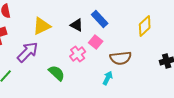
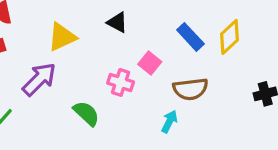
blue rectangle: (100, 19) -> (190, 37), moved
black triangle: (77, 25) -> (117, 22), moved
pink cross: (78, 54) -> (121, 82), turned -35

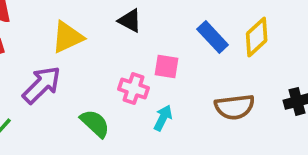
pink square: (150, 63) -> (167, 66), turned -30
brown semicircle: (190, 89) -> (235, 107), moved
cyan arrow: (169, 122) -> (163, 118), moved

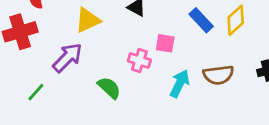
cyan arrow: (163, 118) -> (180, 84), moved, size x1.4

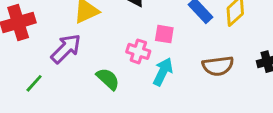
cyan arrow: (180, 84) -> (163, 72), moved

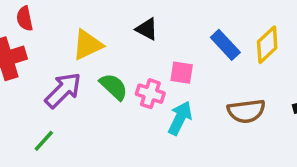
green semicircle: (108, 79) -> (114, 87), moved
green line: (34, 83) -> (44, 141), moved

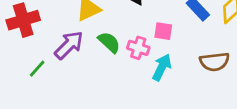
green line: (44, 141) -> (37, 69), moved

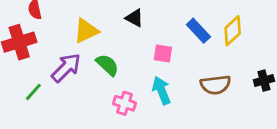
pink cross: (138, 48) -> (124, 103), moved
cyan arrow: (162, 67) -> (161, 91), turned -48

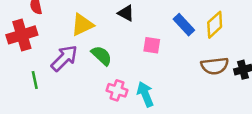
brown semicircle: (216, 85) -> (215, 66), moved
cyan arrow: (161, 91) -> (145, 94), moved
green line: (33, 92) -> (35, 80), turned -54

